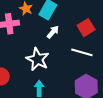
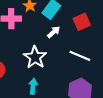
red square: (86, 28) -> (82, 22), moved

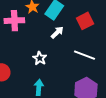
white star: (35, 57) -> (40, 58), size x0.6

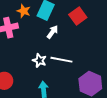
white line: (84, 55) -> (61, 60), moved

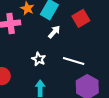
white line: (61, 60) -> (74, 61), moved

